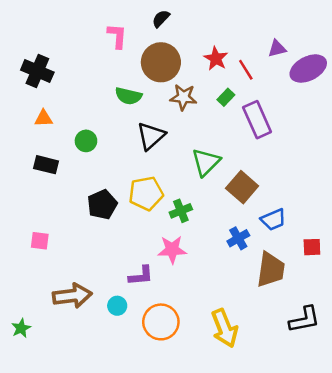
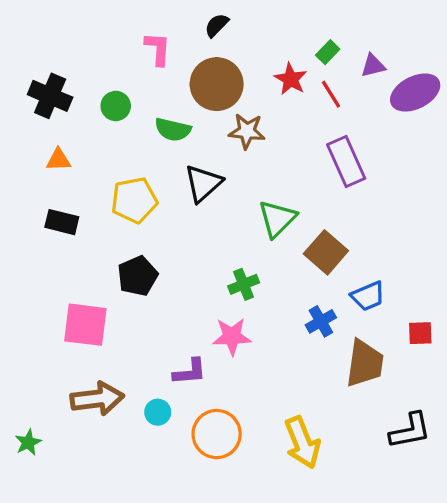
green rectangle: (226, 97) -> (328, 52), moved
green circle: (86, 141) -> (116, 106), moved
yellow pentagon: (146, 193) -> (134, 200), moved
pink square: (40, 241) -> (85, 325), moved, size x1.8

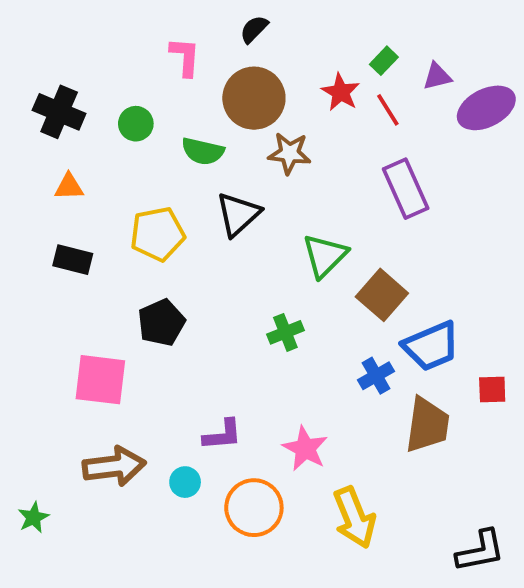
blue trapezoid: (368, 296) -> (431, 346), size x1.4
pink star: (232, 336) -> (305, 449), moved, turned 30
black L-shape: (410, 431) -> (480, 551), moved

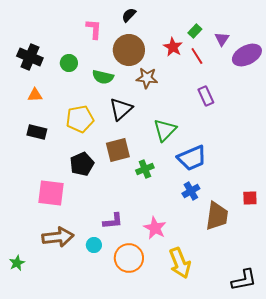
purple triangle: (437, 76) -> (222, 39), turned -42
purple rectangle: (406, 189) -> (206, 96), size x0.7
brown square: (382, 295) -> (118, 150), moved, turned 35
blue trapezoid: (431, 346) -> (192, 158), moved

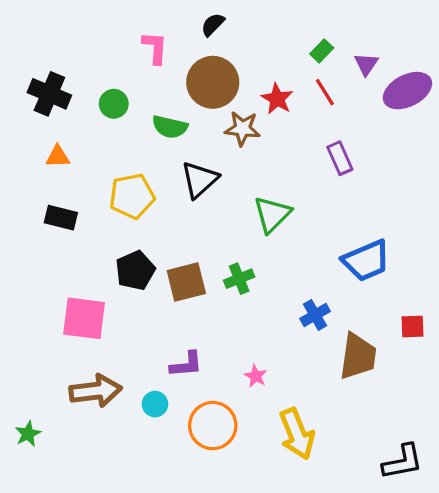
red star: (173, 47) -> (277, 99), moved
brown square: (118, 150) -> (186, 282), moved
blue trapezoid: (192, 158) -> (366, 261), moved
pink star: (155, 228) -> (256, 376), size x0.6

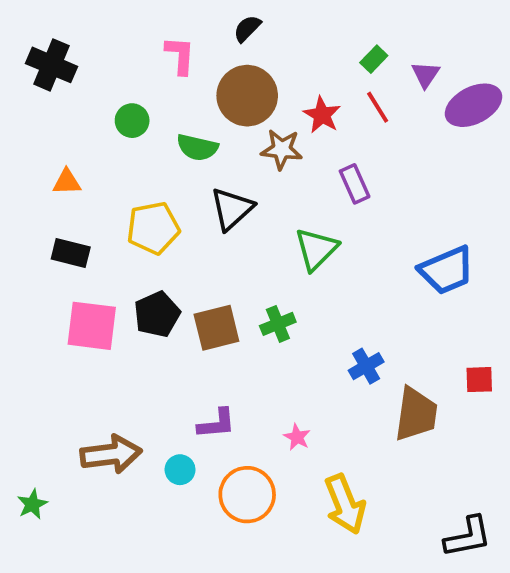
black cross: (49, 94) -> (51, 65), moved
purple rectangle: (340, 158) -> (355, 184), moved
blue trapezoid: (366, 261) -> (447, 270), moved
pink square: (84, 318) -> (92, 326), moved

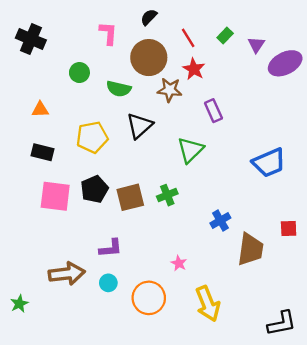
red line: (378, 107) -> (188, 38), moved
purple L-shape: (216, 424) -> (111, 248), moved

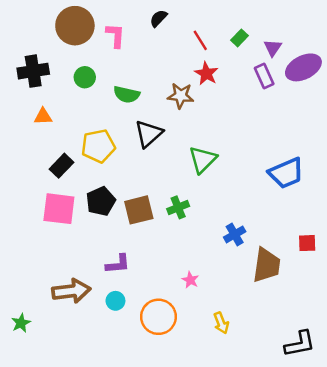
black cross: (31, 39) -> (33, 71), moved, turned -32
brown circle: (149, 58) -> (75, 26), moved
purple rectangle: (213, 111) -> (264, 76), moved
black rectangle: (42, 152) -> (61, 166), moved, turned -60
yellow arrow: (208, 304) -> (221, 323), size x0.6

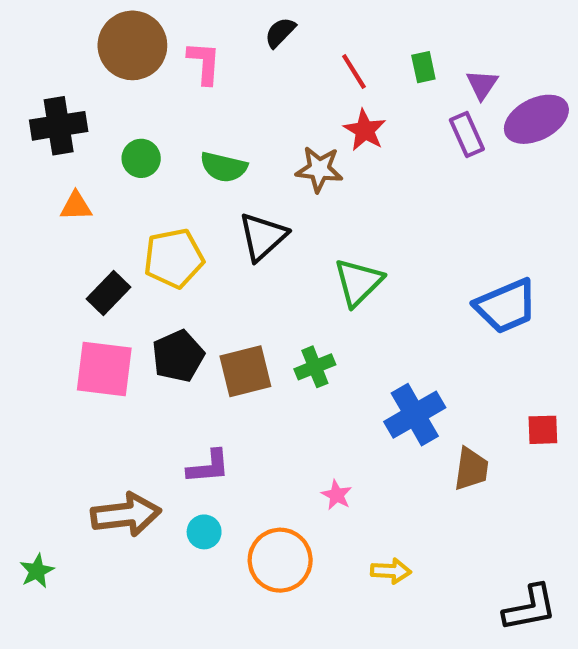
green rectangle: (240, 38) -> (423, 67), turned -56
green circle: (85, 77) -> (141, 158), moved
blue cross: (235, 234) -> (415, 415), size x1.5
brown trapezoid: (267, 265) -> (471, 469), size x0.7
yellow arrow: (221, 323) -> (391, 571), turned -65

